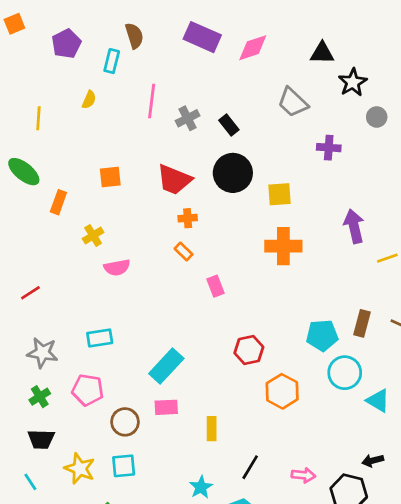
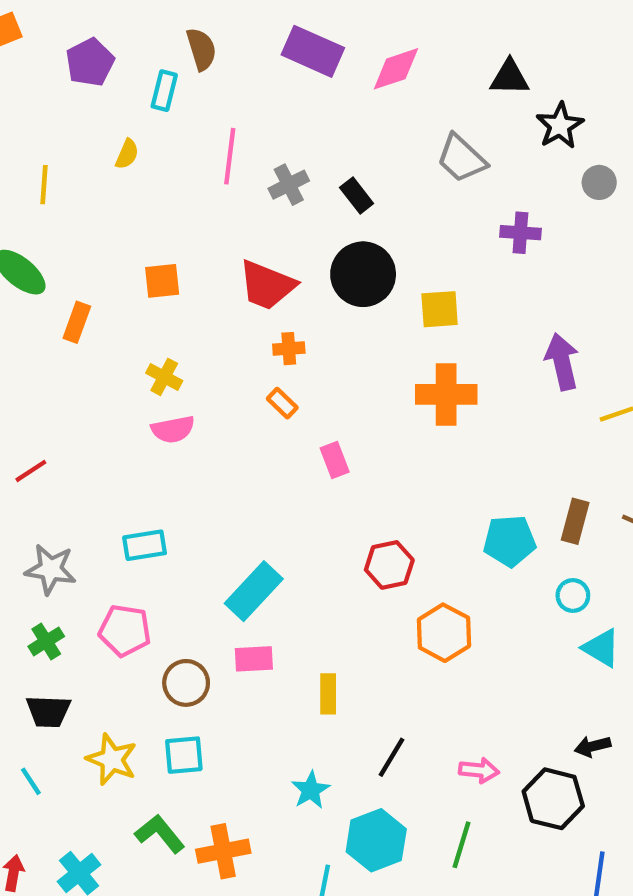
yellow cross: (93, 236) -> (164, 377), moved, turned -30
cyan circle: (345, 373) -> (573, 596), moved, size x0.6

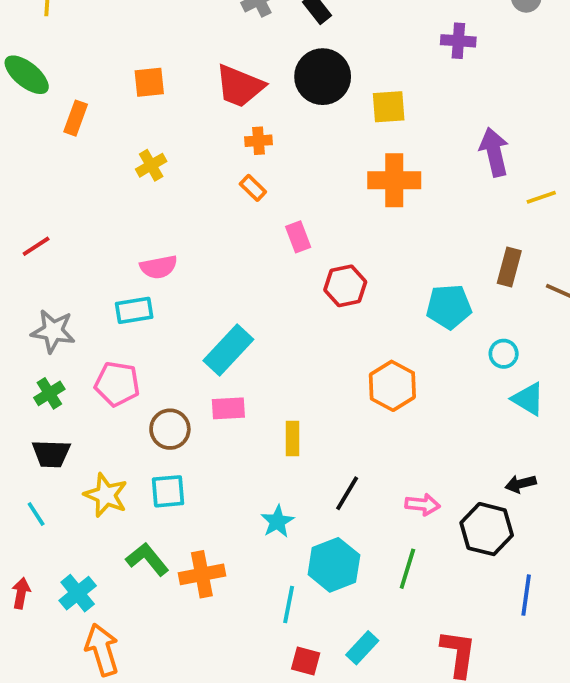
yellow cross: (164, 377) -> (151, 165), turned 32
pink semicircle: (173, 429) -> (159, 267), moved
brown rectangle: (575, 521) -> (509, 267), moved
red hexagon: (389, 565) -> (345, 286), moved

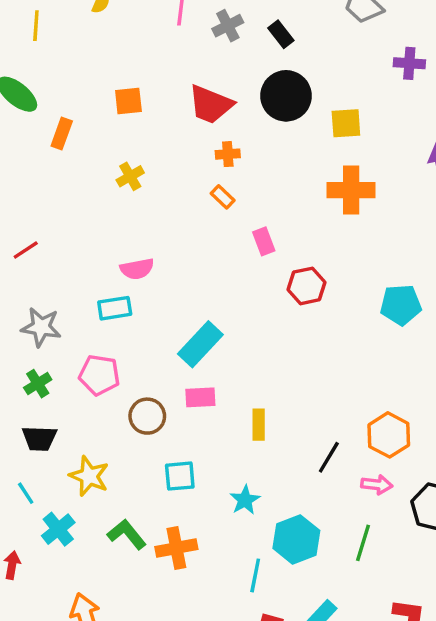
orange hexagon: (392, 386) -> (389, 435), moved
cyan square: (168, 491) -> (180, 476), moved
black line: (347, 493) -> (329, 457), moved
cyan cross: (78, 593) -> (58, 529), moved

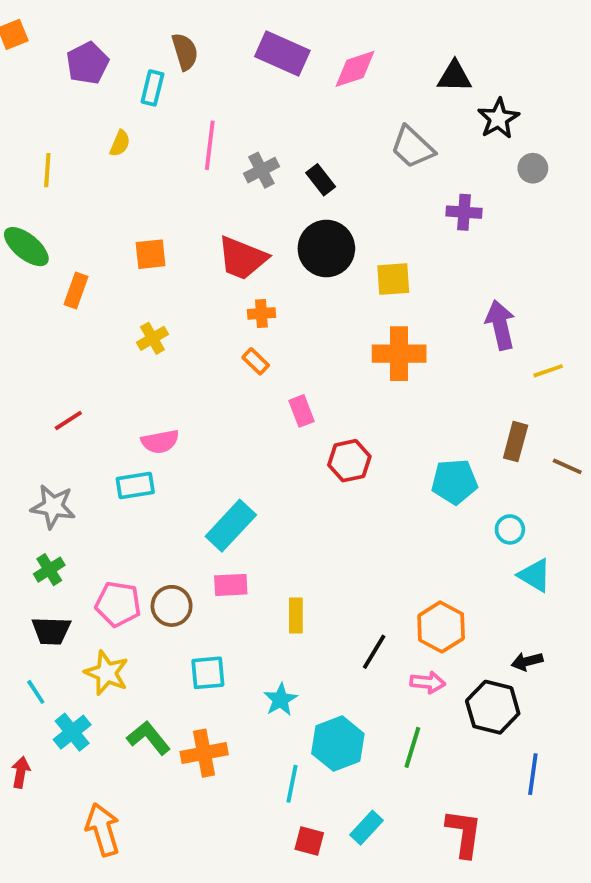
red line: (26, 250) -> (68, 421), moved
pink pentagon: (99, 375) -> (118, 604), moved

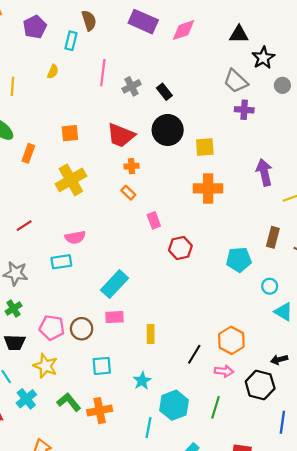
gray trapezoid: (412, 147) -> (236, 81), moved
yellow cross: (152, 338) -> (71, 180), size x1.8

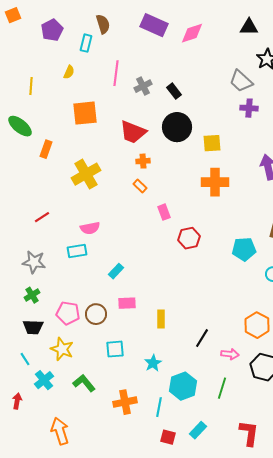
black triangle: (239, 34) -> (249, 27), moved
orange square: (70, 133) -> (85, 113), moved, size x1.5
cyan rectangle: (114, 284) -> (116, 271), moved, size x0.6
orange hexagon: (231, 340) -> (257, 325), moved
orange cross: (100, 411) -> (125, 402), moved

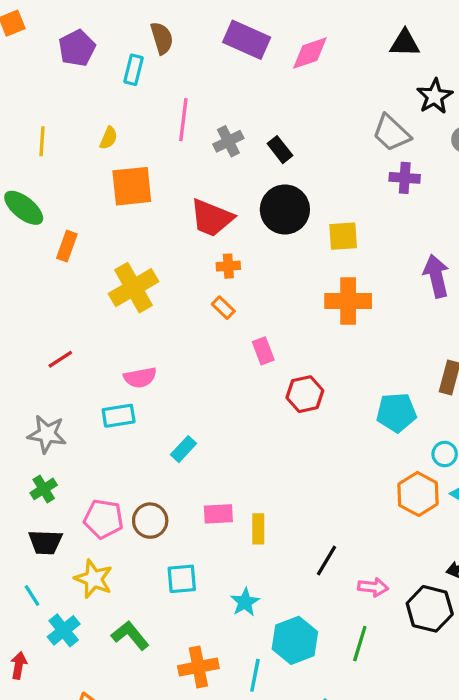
yellow semicircle: (69, 72) -> (109, 138), moved
pink rectangle: (127, 303) -> (218, 514), moved
orange hexagon: (257, 325) -> (418, 494), moved

